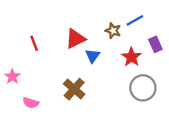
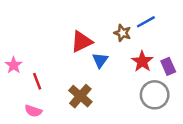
red line: (34, 43) -> (37, 81), moved
purple rectangle: (155, 44) -> (168, 66), moved
pink star: (12, 76) -> (14, 65), moved

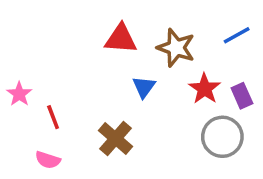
blue line: (146, 22) -> (237, 35), moved
brown star: (122, 33) -> (176, 48), size x1.5
red triangle: (82, 42) -> (121, 39), moved, turned 30

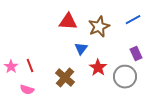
brown star: (176, 48) -> (99, 27), turned 30
red star: (205, 89) -> (98, 68), moved
pink star: (19, 94) -> (11, 67), moved

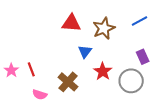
pink semicircle: (27, 90) -> (40, 95), moved

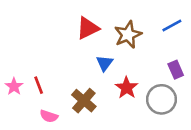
red triangle: (71, 23) -> (88, 28), turned -30

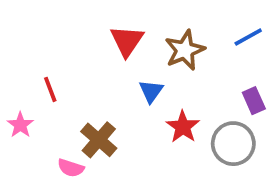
red triangle: (88, 28) -> (127, 41), turned -30
red line: (39, 85) -> (50, 89), moved
brown cross: (84, 101) -> (99, 140), moved

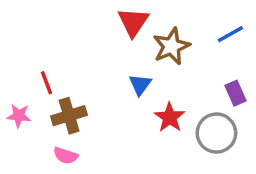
red triangle: (127, 41) -> (133, 22), moved
pink star: (20, 125) -> (19, 116), turned -30
brown cross: (99, 140) -> (69, 116), moved, turned 32

